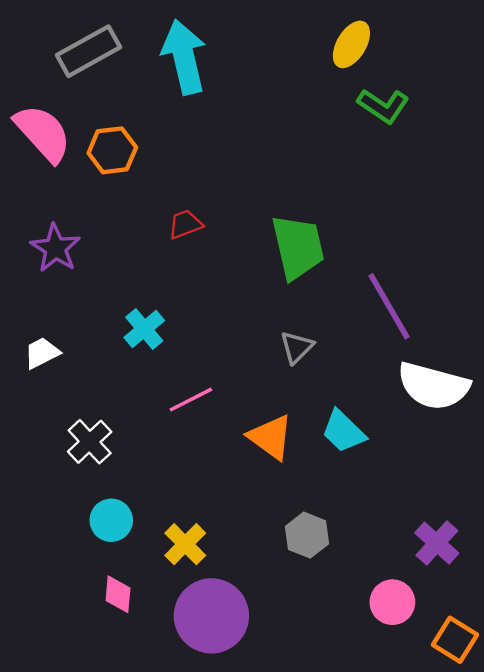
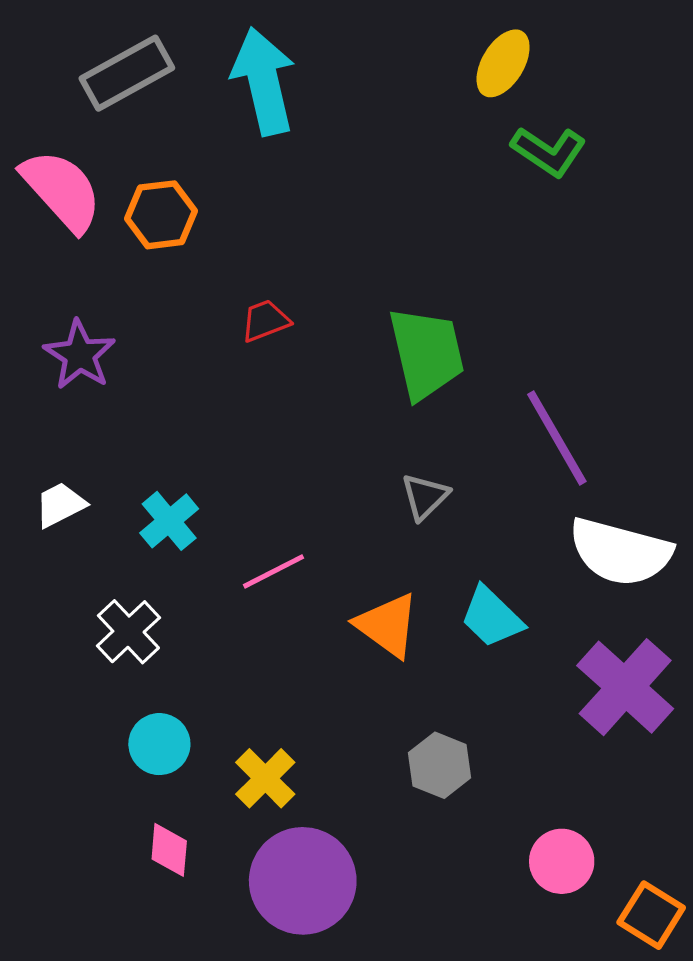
cyan cross: (144, 329) -> (169, 521), moved
purple cross: (437, 543) -> (625, 687), moved, size x1.5

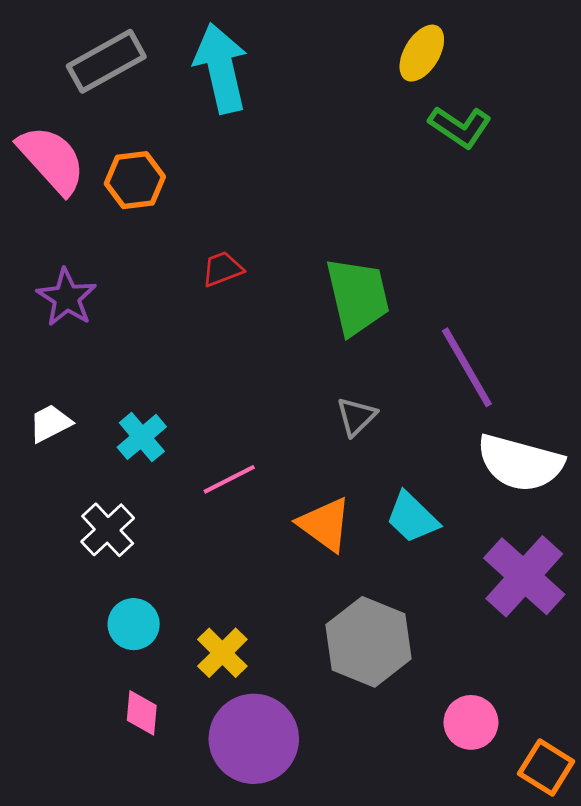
gray hexagon: (440, 765) -> (369, 642), size x1.6

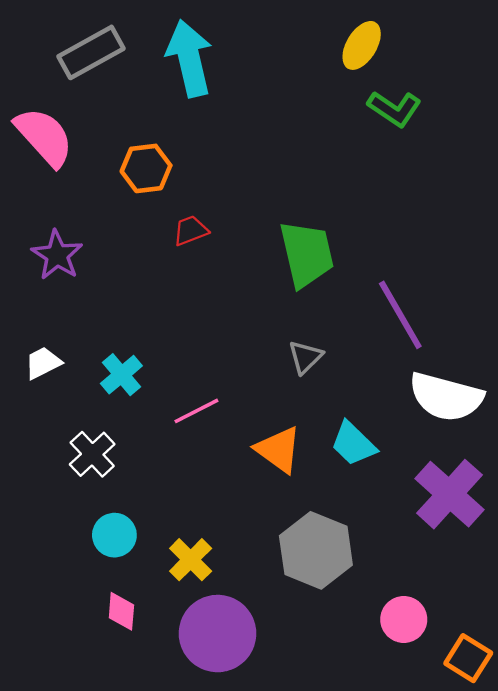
orange hexagon: (135, 180) -> (146, 168), moved

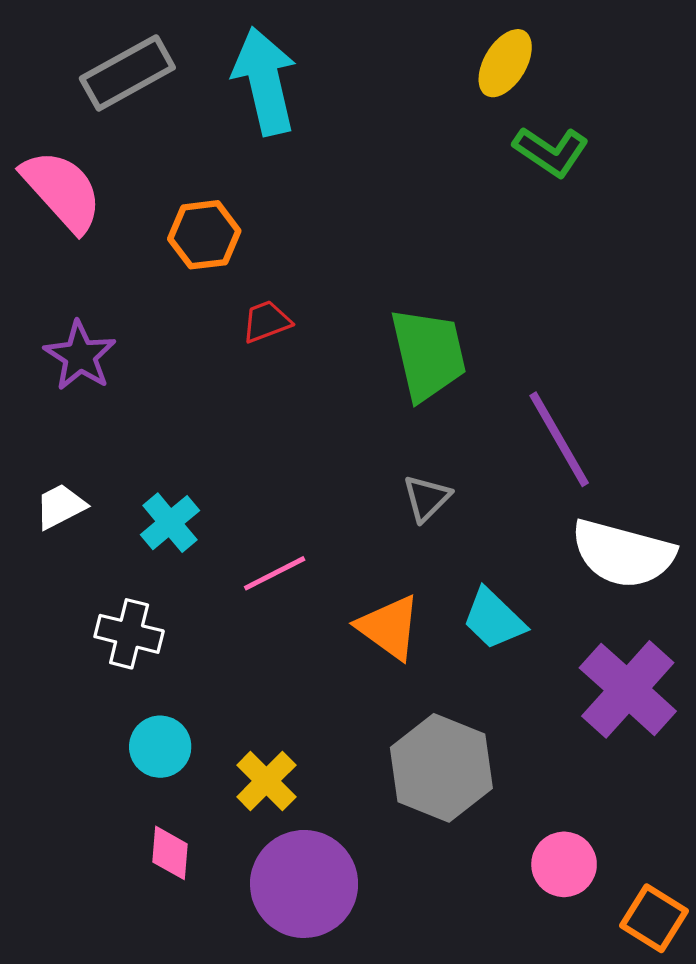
white cross: (92, 454) -> (129, 634), turned -33

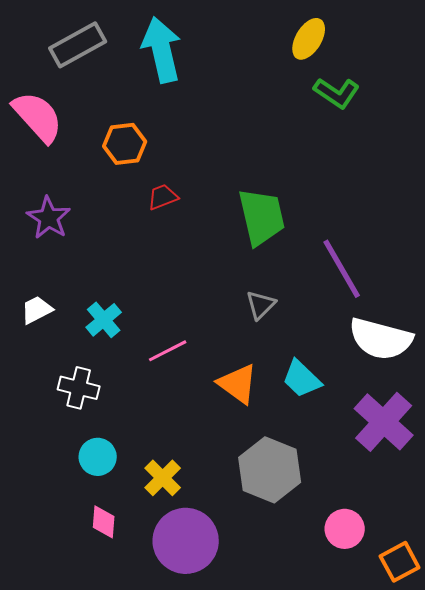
orange square: (654, 918) -> (400, 562), turned 30

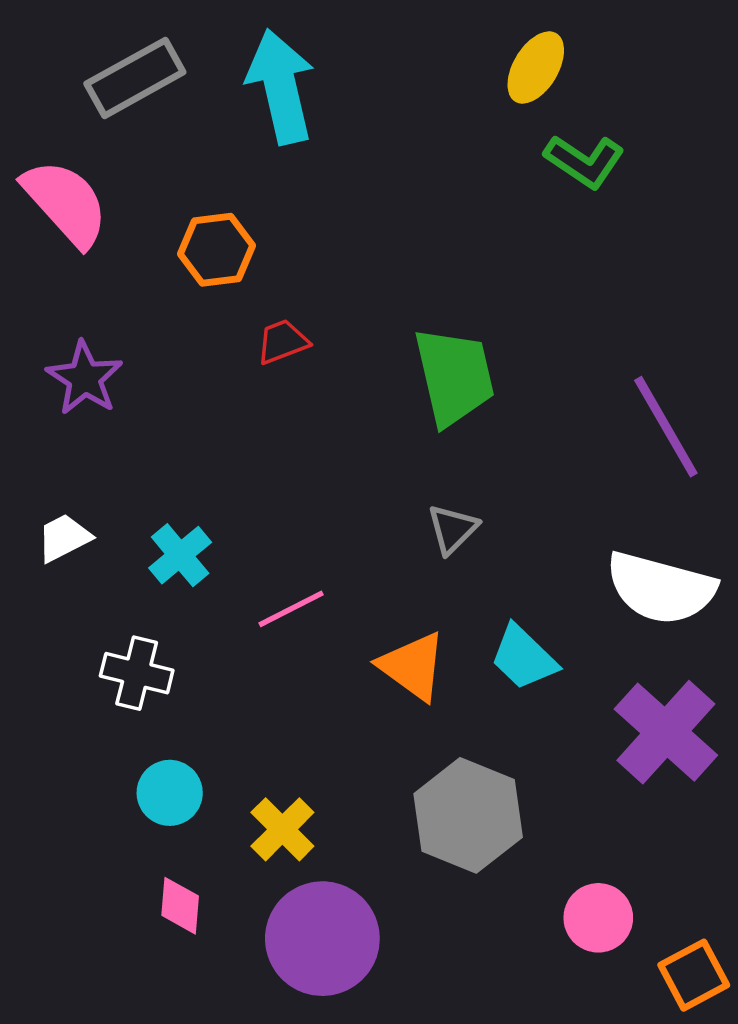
purple line: (342, 269) -> (666, 427), moved

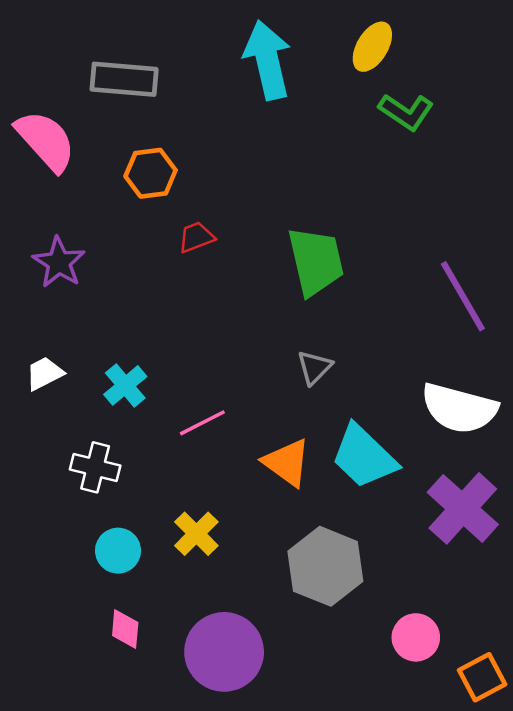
gray rectangle: (135, 78) -> (124, 79), moved, turned 34
cyan arrow: (281, 87) -> (267, 60), moved
cyan trapezoid: (524, 658) -> (364, 457), size x1.4
yellow cross: (282, 829) -> (196, 534), moved

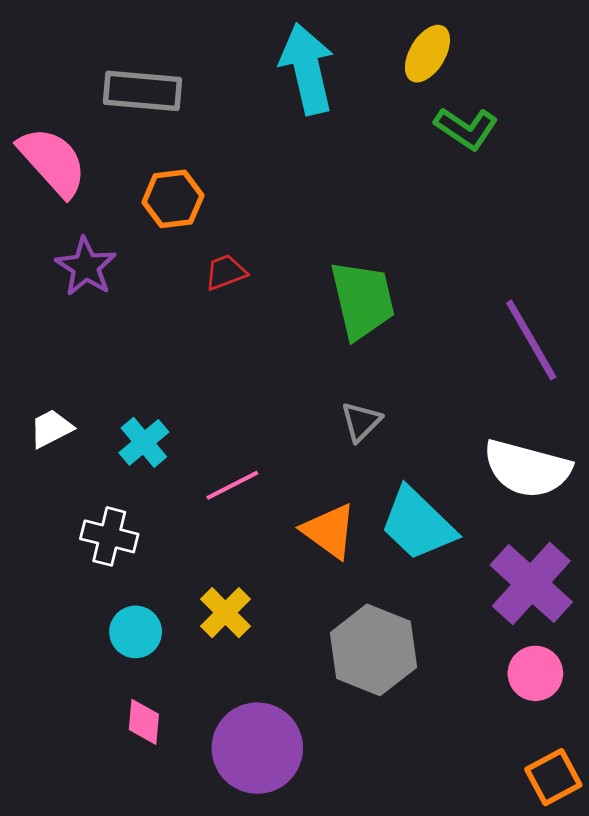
purple star: (59, 262) -> (86, 267), moved
pink circle: (416, 637) -> (535, 673), moved

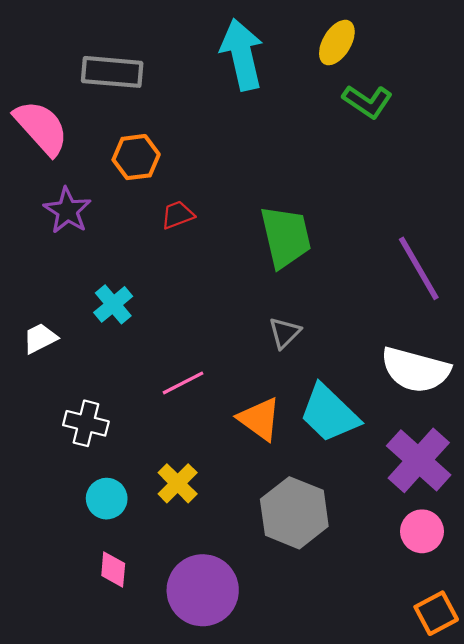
cyan cross: (144, 442) -> (113, 304), moved

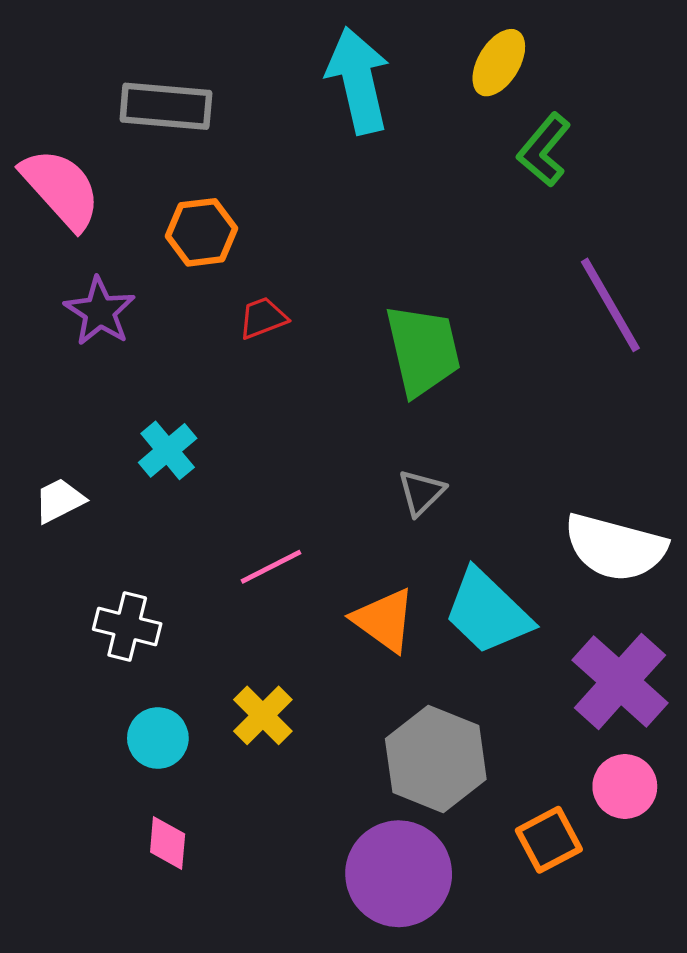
green L-shape: (367, 101) -> (544, 150), turned 96
purple line: (419, 268) -> (610, 305), moved
purple circle: (203, 590) -> (399, 874), moved
orange square: (436, 613) -> (549, 840), moved

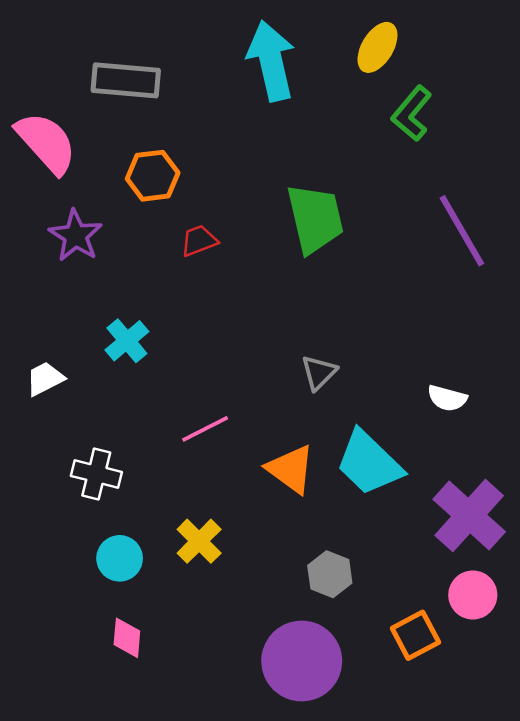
green trapezoid: (423, 350) -> (315, 219), moved
white semicircle: (615, 547) -> (447, 398), moved, size x0.5
gray hexagon: (436, 759) -> (330, 574), size x0.6

